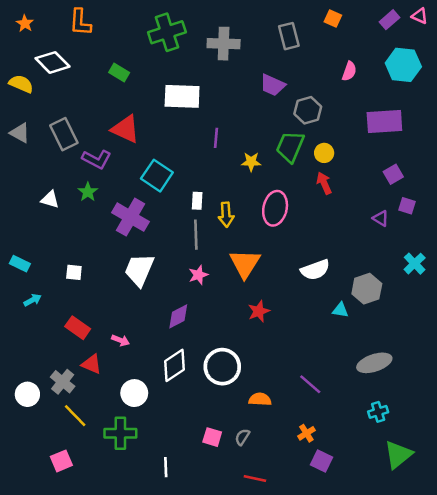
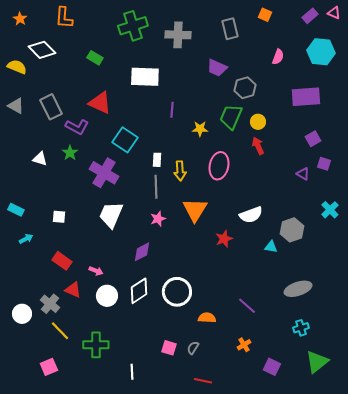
red star: (259, 311) -> (224, 239), moved
white circle: (134, 393) -> (107, 296), moved
purple square: (322, 461) -> (272, 367), moved

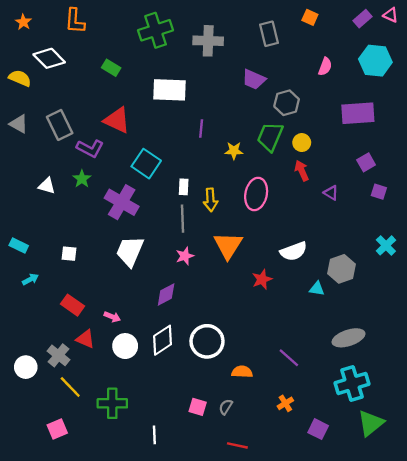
purple triangle: (303, 174) -> (331, 193), moved
cyan cross: (301, 328) -> (352, 383), size x1.8

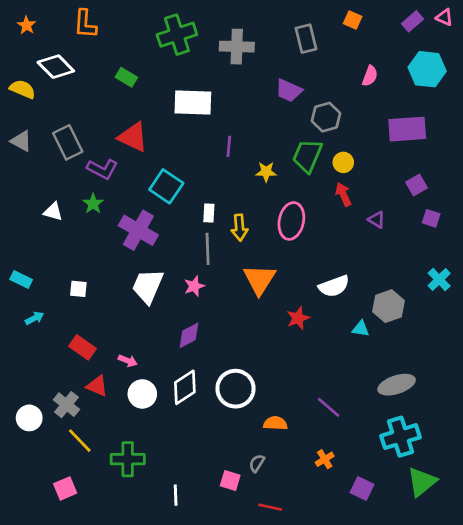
pink star: (185, 256) -> (194, 286), moved
pink square: (198, 407) -> (230, 480), moved

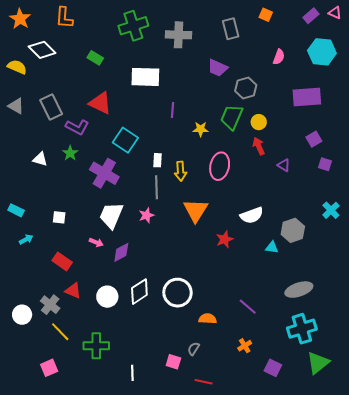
orange star: (27, 25) -> (20, 19), size x1.5
purple diamond: (189, 335) -> (121, 252), moved
pink arrow: (128, 361) -> (96, 242), moved

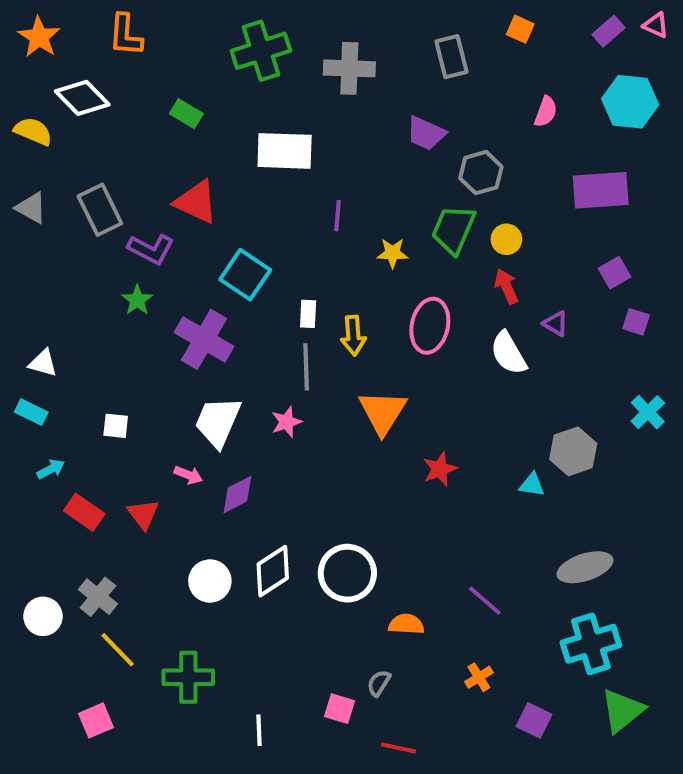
white triangle: (40, 159) -> (43, 363), moved
white semicircle: (252, 215) -> (508, 353), moved, turned 80
red rectangle: (62, 261) -> (84, 512), moved
red triangle: (73, 291) -> (143, 514), moved, turned 30

